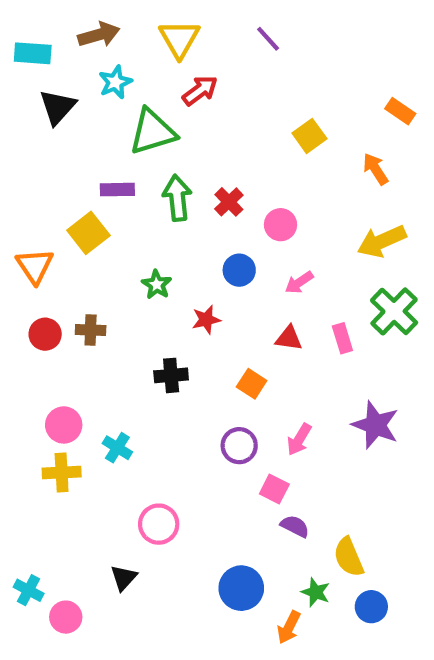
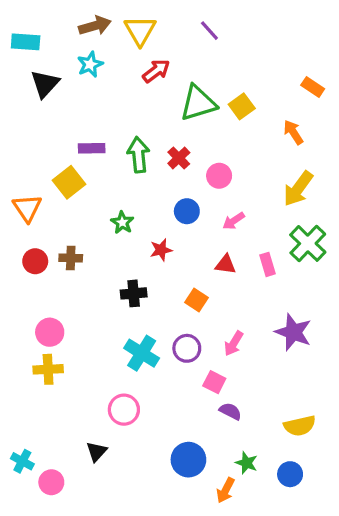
brown arrow: (99, 35) -> (95, 26), moved
green triangle: (152, 132) -> (198, 103), moved
yellow arrow: (382, 241) -> (298, 189), turned -30
cyan cross: (117, 448) -> (142, 353), moved, size x1.5
yellow semicircle: (349, 557) -> (300, 426), moved, turned -80

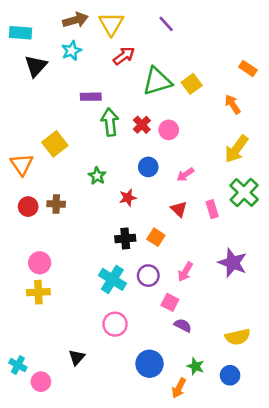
purple rectangle: (92, 148) -> (91, 97), moved
pink circle: (219, 176) -> (169, 130), moved
red triangle: (226, 264) -> (179, 209), turned 36
black cross: (134, 293) -> (125, 239), moved
pink circle: (124, 410) -> (115, 324), moved

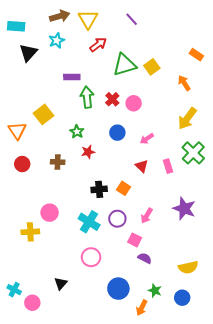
green star: (97, 176) -> (77, 132), moved
red star: (128, 198) -> (88, 152), moved
brown cross: (56, 204) -> (58, 162), moved
pink circle: (40, 263) -> (50, 213), moved

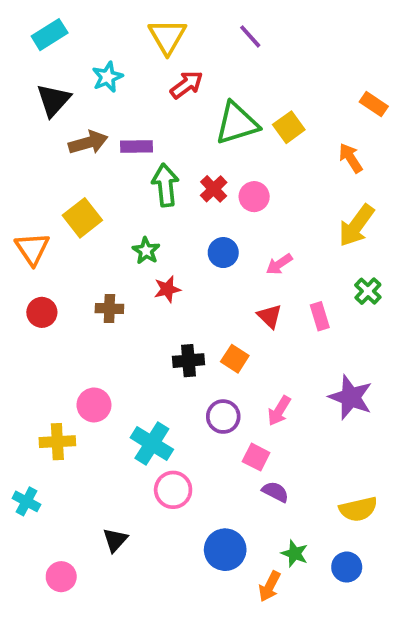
brown arrow: (60, 16) -> (88, 143), moved
cyan rectangle: (16, 26) -> (50, 35), moved, turned -36
green cross: (193, 153) -> (368, 291), size x0.6
cyan cross: (89, 222) -> (152, 444), moved
cyan cross: (14, 290) -> (26, 501), moved

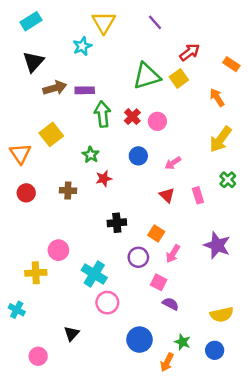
cyan star: (107, 77) -> (82, 46), moved
red arrow: (187, 85) -> (190, 52), moved
orange square: (235, 359) -> (156, 233), moved

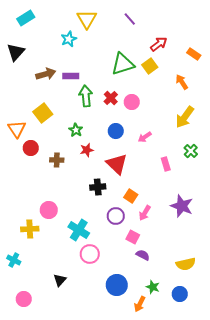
black triangle: (33, 62) -> (16, 52), moved
red circle: (26, 193) -> (31, 148), moved
red triangle: (167, 195) -> (117, 164), moved, size x1.6
pink circle: (38, 356) -> (24, 299), moved

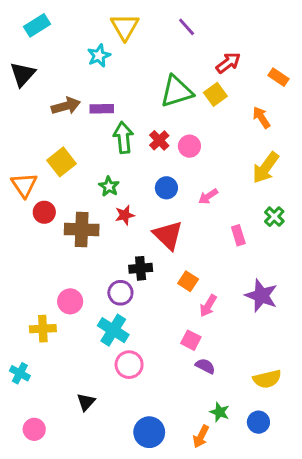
brown cross: (57, 160) -> (82, 230), size x1.6
purple circle: (116, 216) -> (120, 293), moved
blue circle: (117, 285) -> (149, 432), moved

